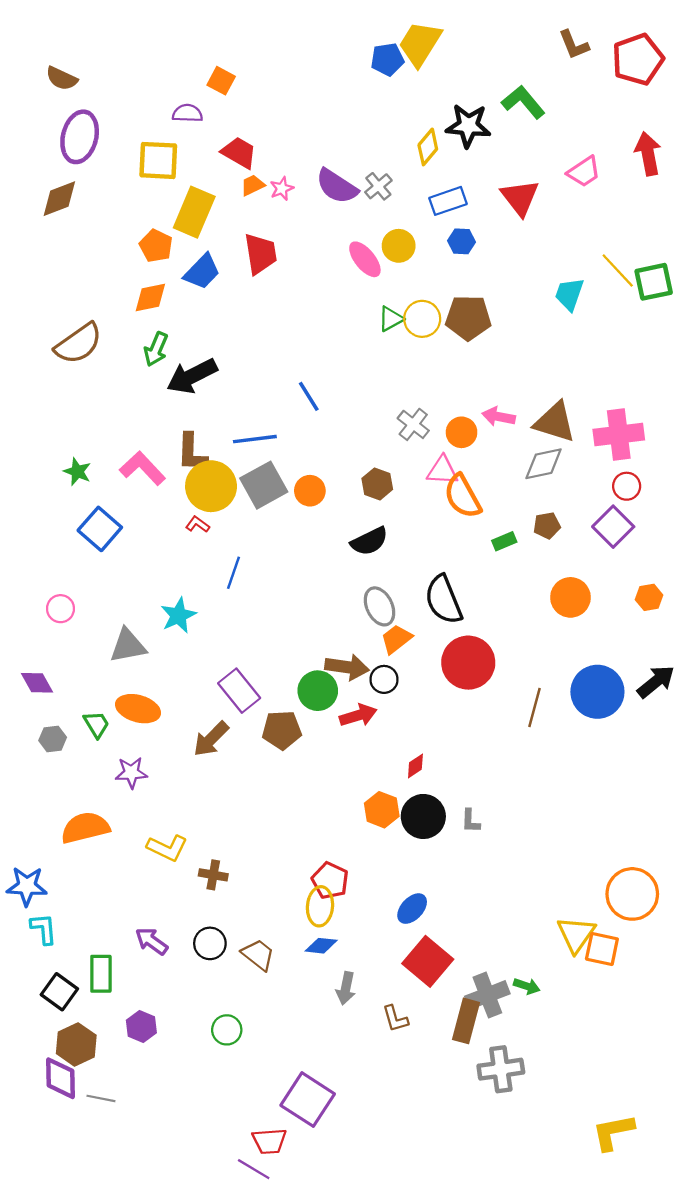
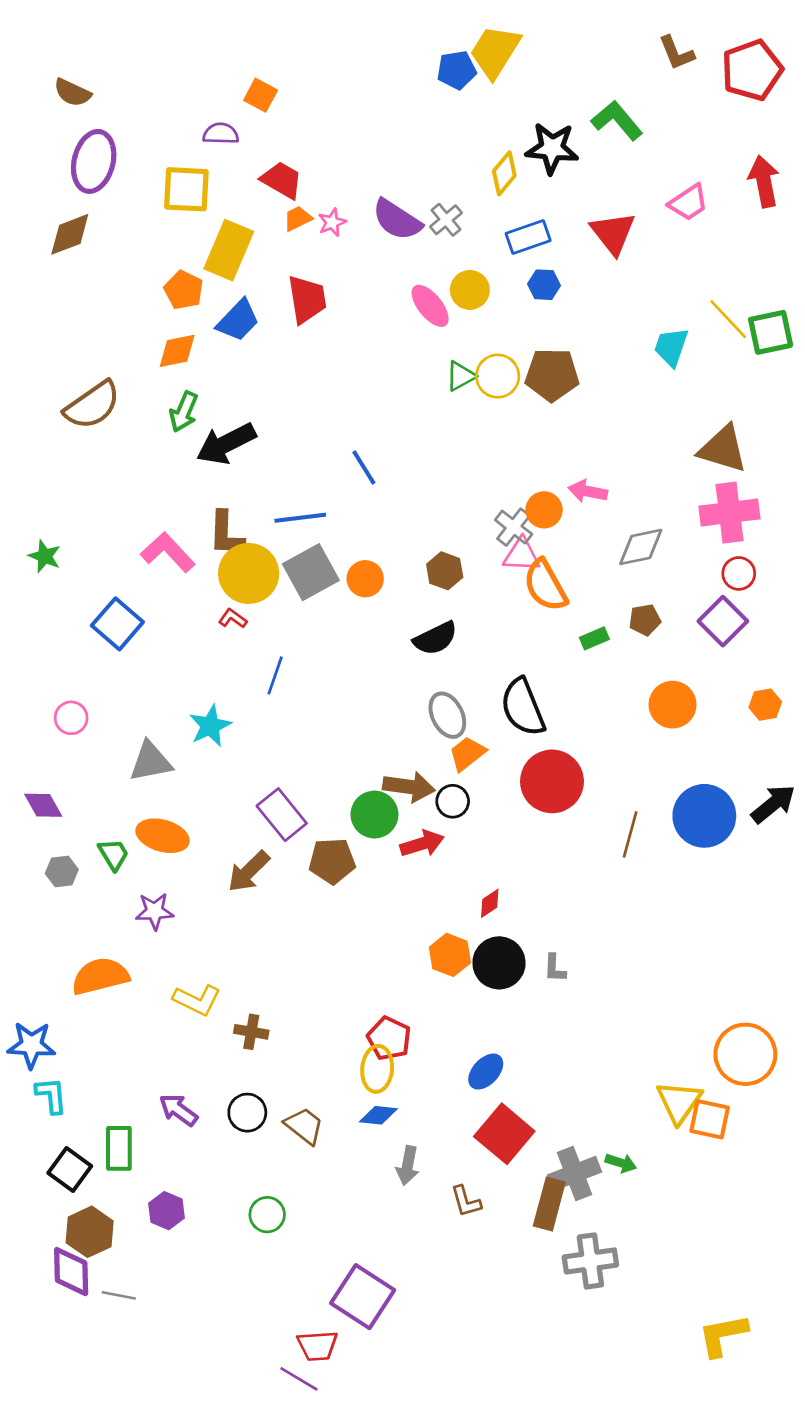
brown triangle: (555, 422) -> (723, 449), moved
gray cross: (413, 424) -> (514, 527), moved
green star: (77, 472) -> (45, 556), moved

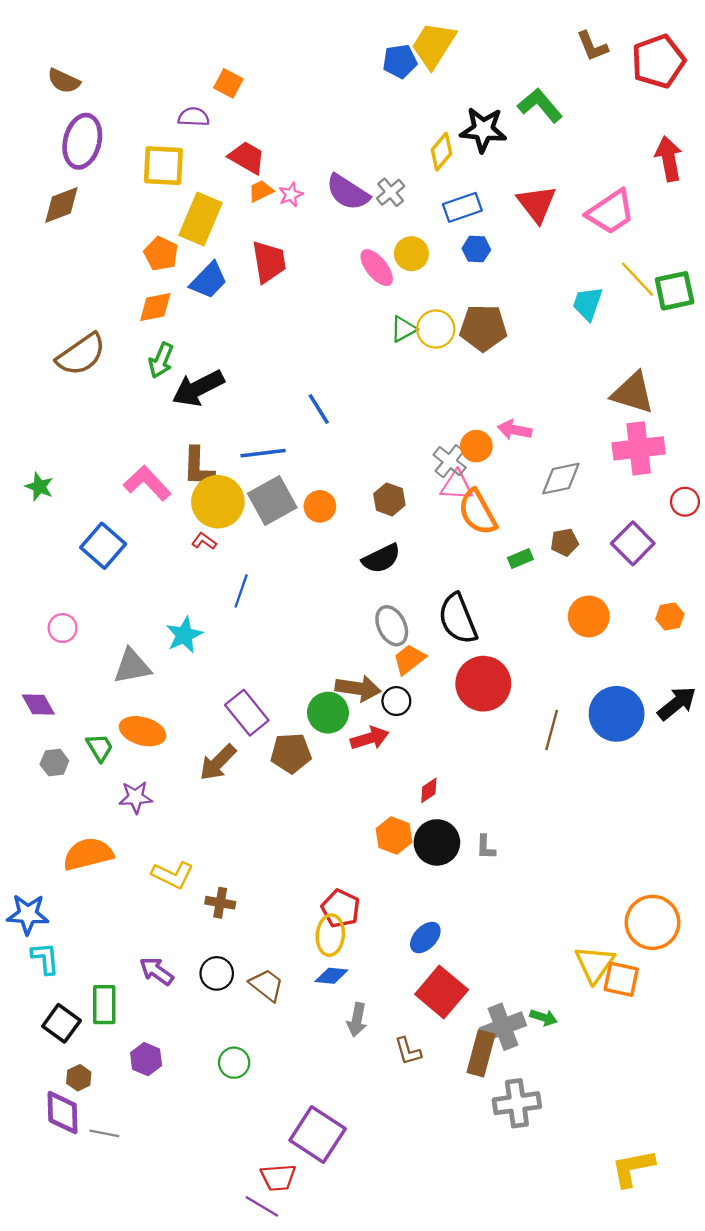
pink trapezoid: (688, 203) -> (611, 212), moved, size x1.4
red circle: (739, 573) -> (685, 502), moved
brown hexagon: (90, 1232) -> (79, 1078), size x0.6

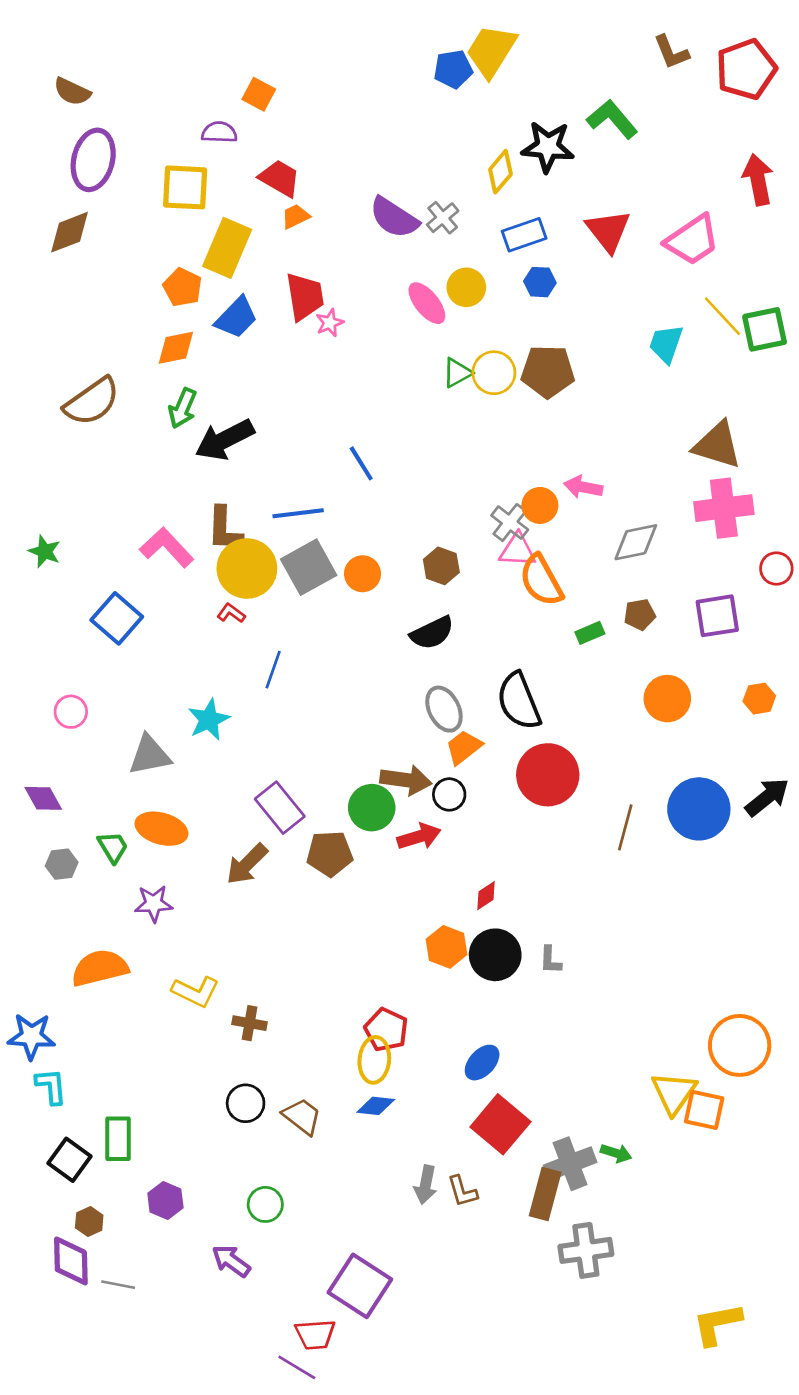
pink star: (291, 195) -> (330, 323), moved
purple square: (633, 543) -> (717, 616), turned 36
purple arrow: (156, 971) -> (231, 1261), moved
gray arrow: (357, 1020) -> (426, 1185), moved

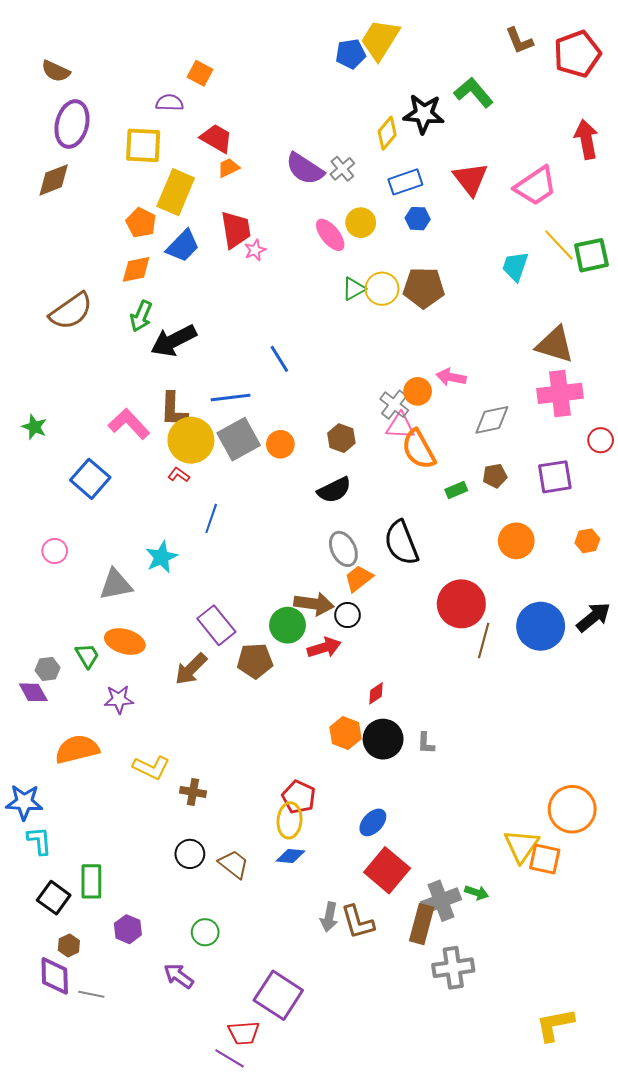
red circle: (548, 775) -> (461, 604), moved
purple diamond: (43, 798) -> (33, 692), moved
brown L-shape: (462, 1191) -> (358, 922), size x1.4

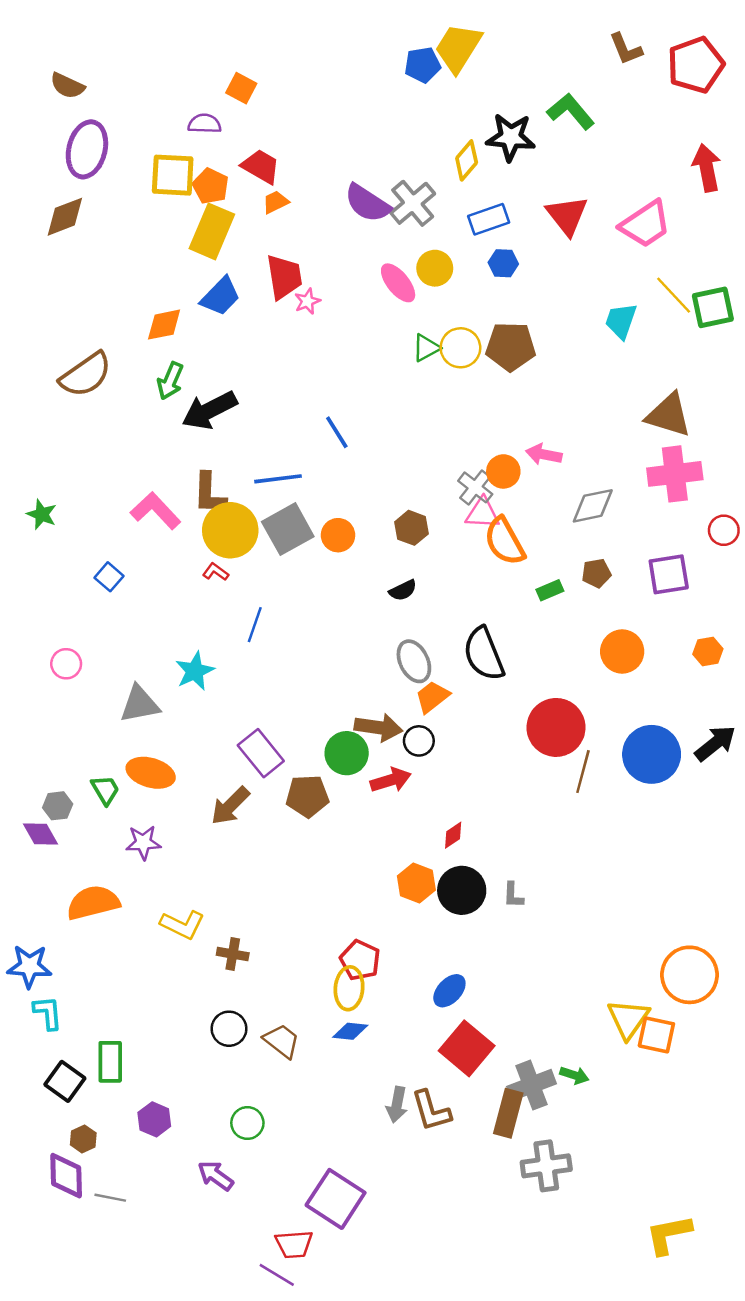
gray cross: (342, 169) -> (413, 203), size x1.5
orange pentagon: (141, 223) -> (211, 186), moved
blue square: (90, 479) -> (109, 577), size x0.6
black semicircle: (334, 490) -> (403, 590), size x0.7

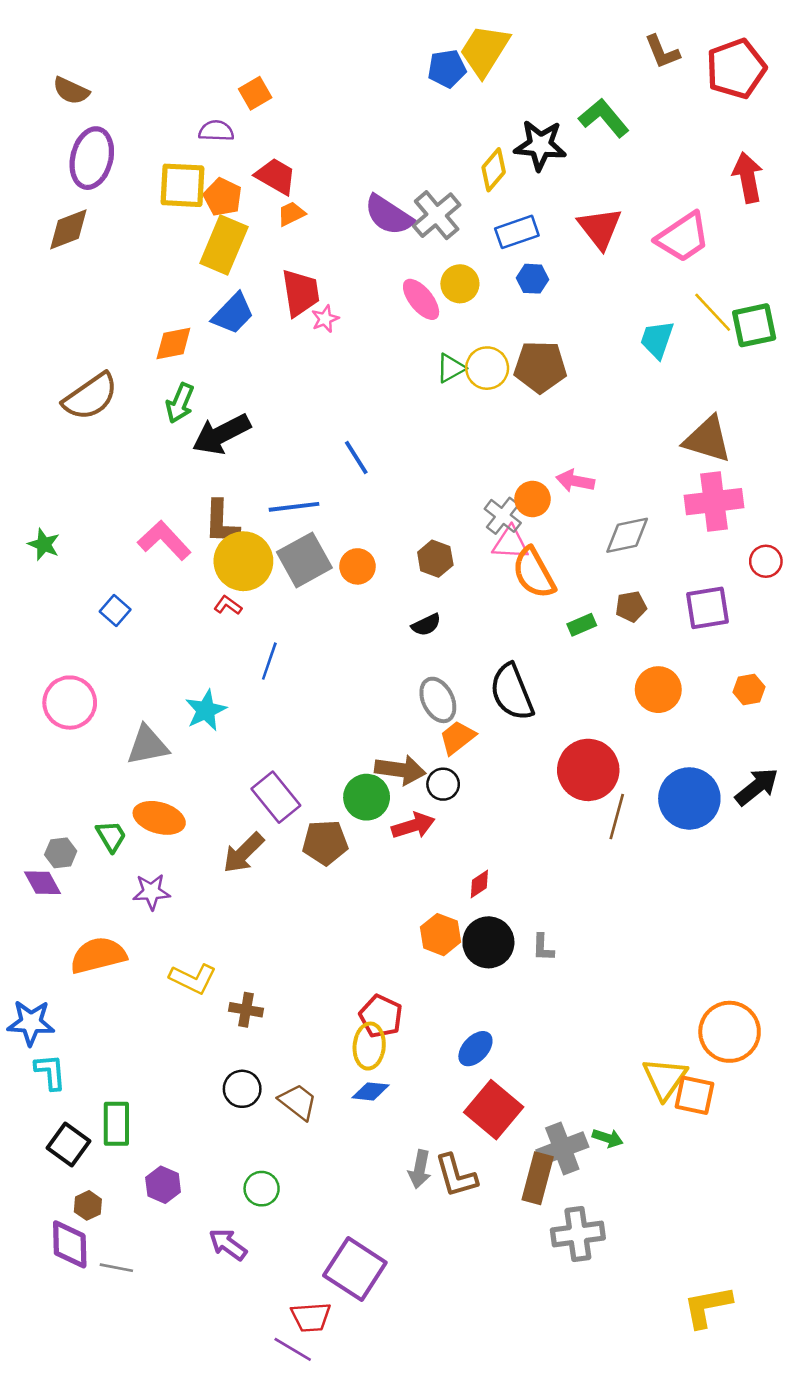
orange square: (241, 88) -> (255, 93), turned 32
pink circle: (66, 664) -> (70, 703), size x1.6

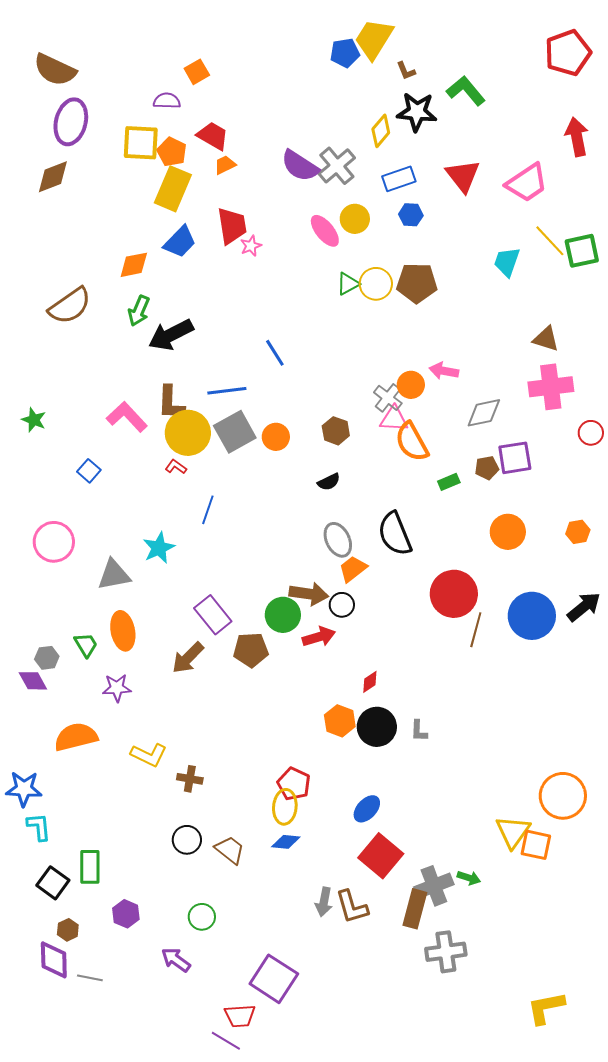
brown L-shape: (662, 52) -> (406, 71), moved, size x0.7
brown semicircle: (71, 91) -> (55, 70), size x1.5
brown triangle: (707, 439) -> (546, 339), size x0.7
purple square: (707, 608) -> (515, 458), moved
orange ellipse: (159, 818) -> (123, 631), turned 63

